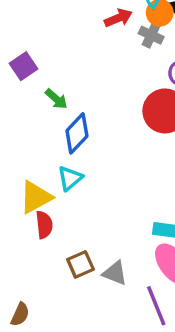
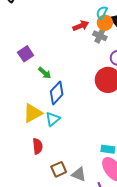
yellow triangle: (36, 197) -> (33, 113), moved

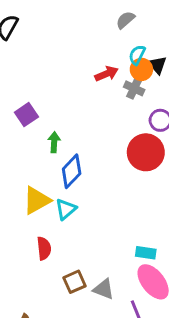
green arrow: (45, 73) -> (54, 142), turned -128

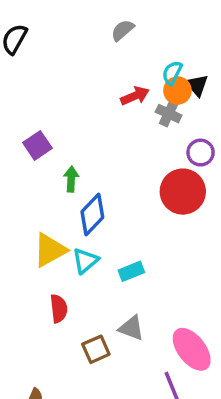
gray semicircle: (125, 20) -> (123, 30), moved
cyan rectangle: (146, 253) -> (131, 271), moved, turned -30
gray triangle: (104, 289) -> (131, 328), moved

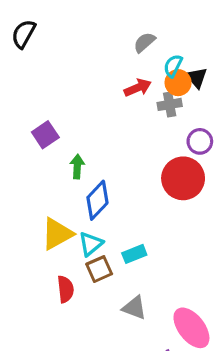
gray semicircle: (123, 30) -> (144, 42), moved
gray cross: (169, 114) -> (170, 104), turned -35
brown square: (96, 349) -> (99, 269), moved

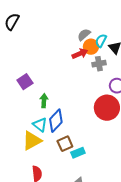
gray semicircle: (144, 42) -> (84, 35), moved
orange circle: (178, 83) -> (91, 47), moved
cyan triangle: (91, 244) -> (40, 125), moved, turned -42
brown square: (99, 269) -> (65, 144), moved

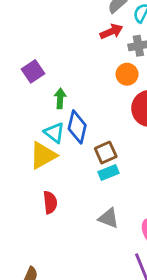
orange circle: (91, 47) -> (127, 74), moved
blue diamond: (56, 121) -> (77, 127), turned -30
brown square: (65, 144) -> (106, 153), moved

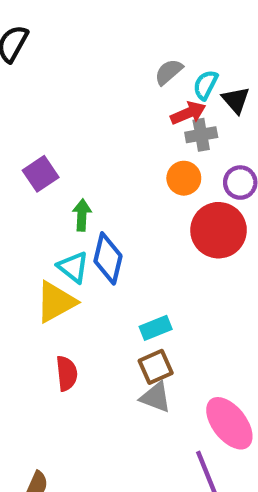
red arrow: (111, 31) -> (188, 113), moved
brown square: (106, 153) -> (156, 367), moved

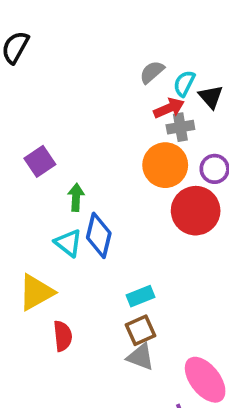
orange circle: (184, 178) -> (165, 165), size x1.5
yellow triangle: (56, 302) -> (36, 292), moved

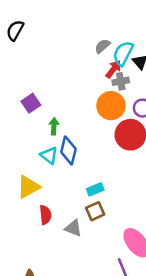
cyan semicircle: (184, 83) -> (123, 53), size x1.5
red arrow: (169, 108) -> (113, 69), turned -30
gray triangle: (141, 357) -> (73, 228), moved

